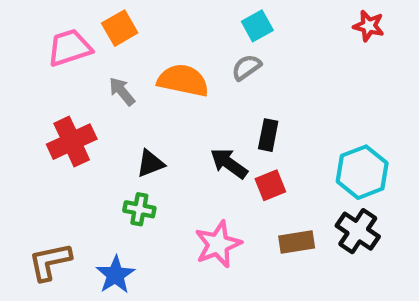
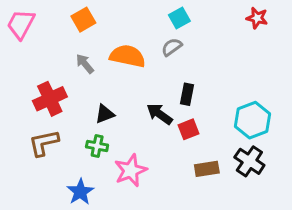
pink trapezoid: (70, 48) -> (21, 24), moved, turned -44
pink star: (218, 244) -> (131, 170), moved
brown L-shape: (50, 262) -> (44, 143), moved

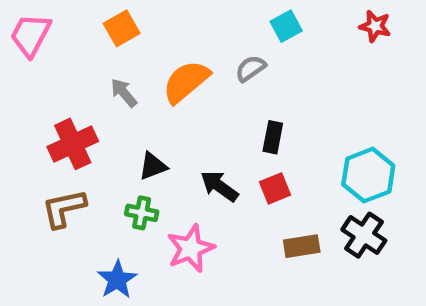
cyan square: (179, 18) -> (286, 26), moved
orange semicircle: (128, 56) -> (186, 82), turned -52
black arrow: (160, 114) -> (219, 186), moved

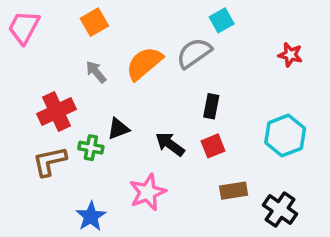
red star: (375, 26) -> (290, 55), moved
gray semicircle: (251, 68) -> (194, 53), size x1.5
green cross: (142, 213) -> (91, 148), moved
black cross: (364, 235) -> (280, 210), moved

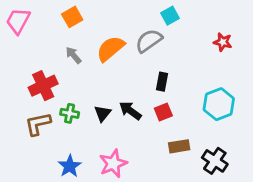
black triangle: (118, 129) -> (103, 113), moved, turned -30
pink star: (148, 192) -> (113, 164), moved

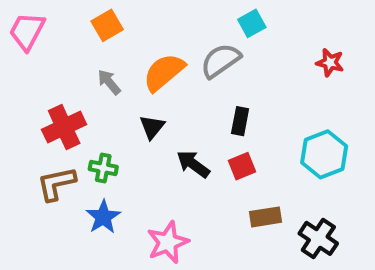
black triangle: (103, 113) -> (152, 127), moved
blue star: (70, 166) -> (103, 217), moved

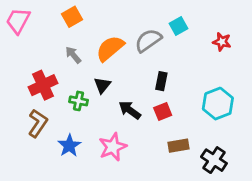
cyan square: (252, 23) -> (178, 26), moved
green cross: (103, 168) -> (79, 101), moved
brown L-shape: (56, 184) -> (38, 123), turned 136
pink star: (168, 242) -> (113, 147), moved

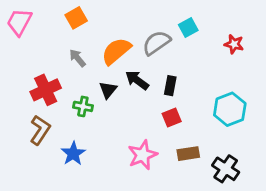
black arrow: (130, 110) -> (137, 80), moved
pink star: (113, 147) -> (143, 155), moved

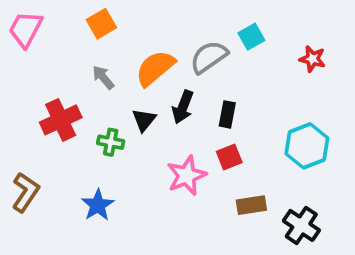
black arrow: (137, 80) -> (183, 107), turned -105
brown L-shape: (40, 130) -> (25, 192), moved
pink star: (143, 155) -> (187, 175), moved

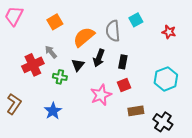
orange square: (101, 24) -> (55, 22), moved
gray semicircle: (209, 57) -> (113, 31), turned -60
gray arrow: (103, 77) -> (51, 52), moved

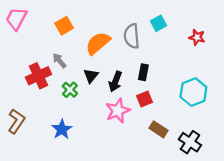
black arrow: (99, 58) -> (115, 82), moved
green cross: (60, 77) -> (70, 90), turned 32
brown rectangle: (136, 111) -> (158, 129), turned 42

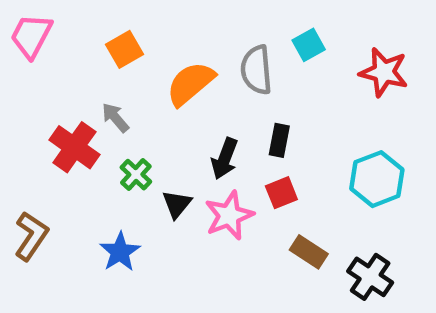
red star: (197, 37) -> (384, 72), size x1.5
red cross: (38, 76) -> (74, 147), turned -30
black triangle: (91, 76) -> (177, 204), moved

